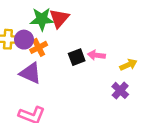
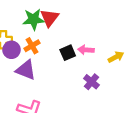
purple circle: (24, 40) -> (12, 50), moved
purple cross: (120, 90) -> (91, 82), moved

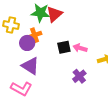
purple circle: (12, 50) -> (27, 43), moved
purple triangle: (26, 70) -> (30, 66), moved

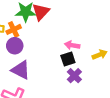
orange cross: (35, 35) -> (14, 29), moved
black square: (64, 47) -> (68, 59), moved

